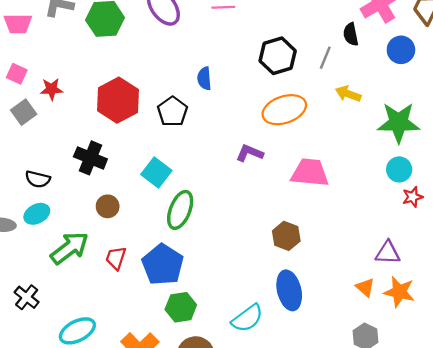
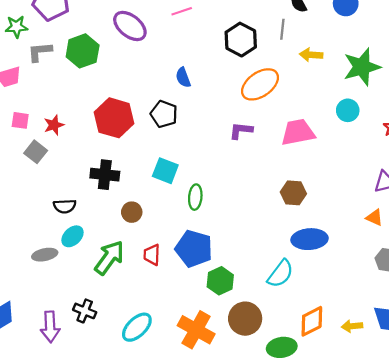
cyan circle: (399, 169) -> (348, 110), moved
green ellipse: (180, 210) -> (195, 197), size x0.7
blue ellipse: (289, 290) -> (310, 239), turned -64

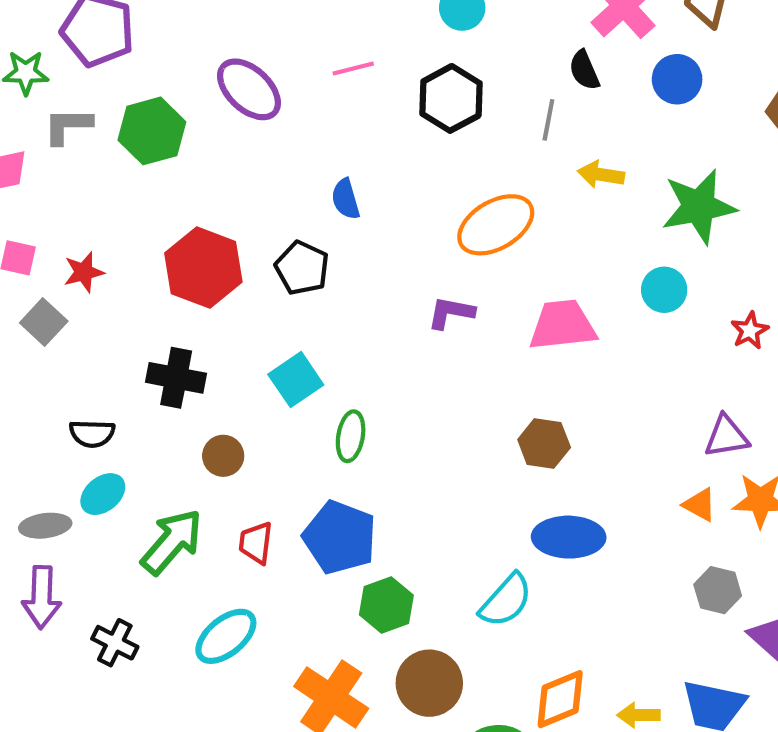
black hexagon: (241, 40) -> (451, 98), moved
cyan square: (165, 171) -> (296, 380), turned 30
purple arrow: (50, 327) -> (42, 597), moved
cyan ellipse: (137, 327) -> (226, 636), moved

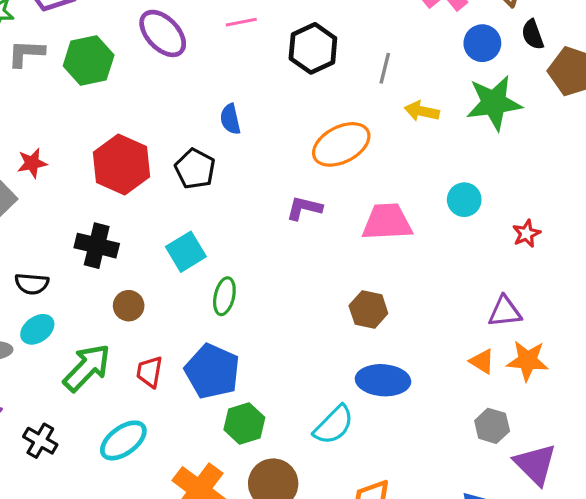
black semicircle: (584, 70) -> (533, 35), moved
green star: (699, 207) -> (494, 103), moved

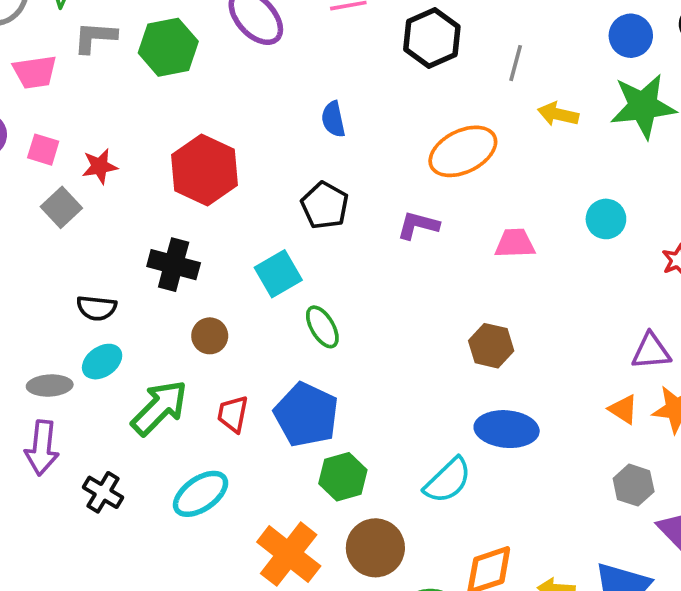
black pentagon: (195, 169) -> (325, 205), moved
pink trapezoid: (387, 222) -> (515, 243), size x0.7
green ellipse: (224, 296) -> (322, 327), turned -45

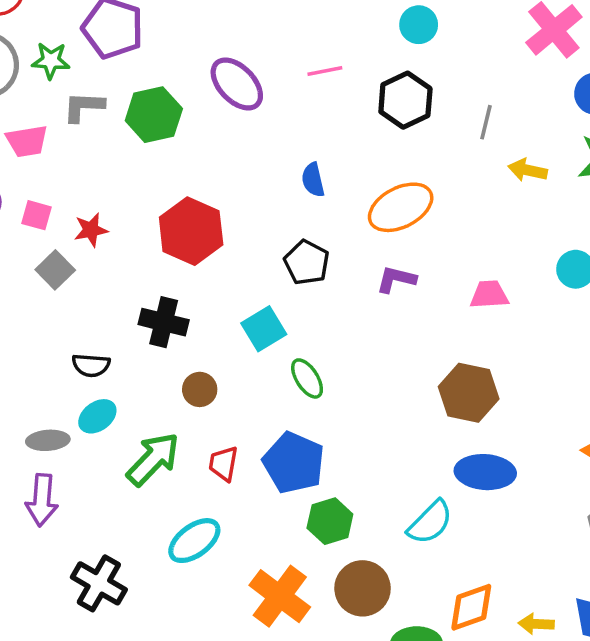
orange ellipse: (463, 151) -> (401, 207), moved
brown hexagon: (491, 346) -> (469, 393), size x1.4
black cross: (103, 492) -> (99, 583), moved, size x1.4

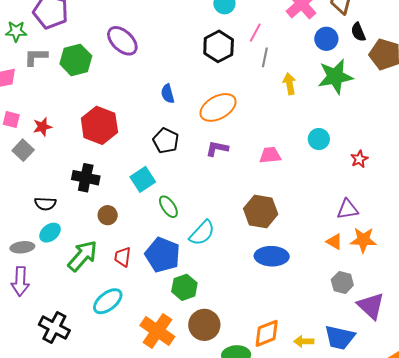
pink line: (325, 71) -> (255, 33), moved, turned -48
yellow arrow: (528, 170) -> (289, 84), turned 70
cyan semicircle: (430, 522) -> (202, 233), moved

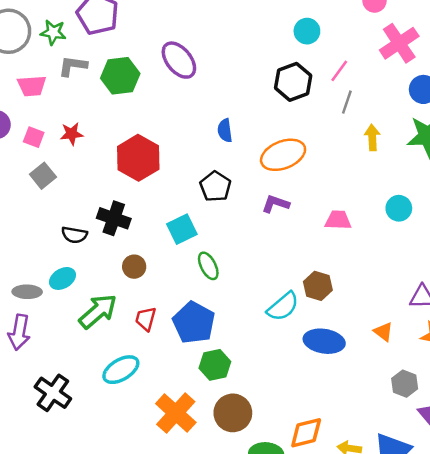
red star: (42, 127) -> (72, 134), moved
black semicircle: (45, 204) -> (74, 235), moved
brown hexagon: (261, 211) -> (318, 286), size x0.7
cyan semicircle: (202, 233) -> (283, 307), moved
orange triangle: (334, 242) -> (383, 332), moved

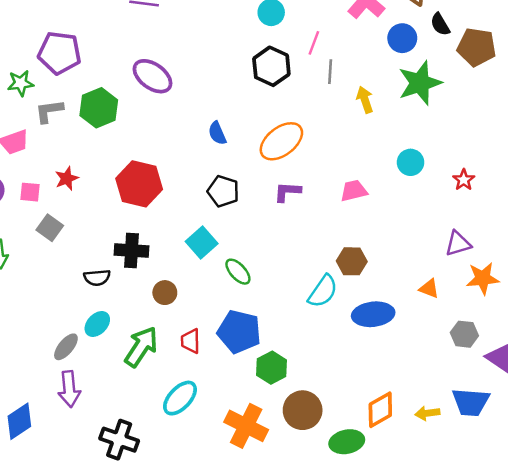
gray ellipse: (27, 292) -> (66, 347), turned -36

